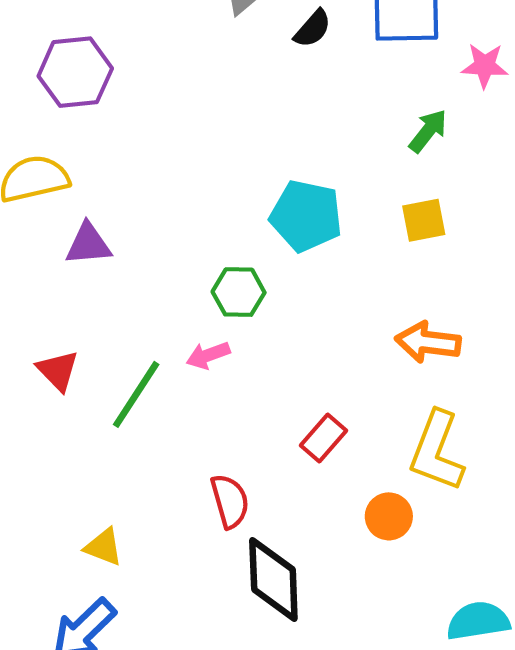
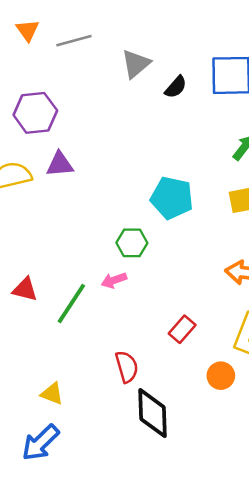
purple triangle: (88, 244) -> (60, 164), moved
red triangle: (58, 370) -> (25, 289), turned -32

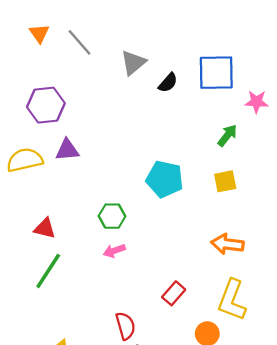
gray line: (74, 41) -> (80, 42), turned 64
green hexagon: (132, 243) -> (112, 216), moved
red triangle: (25, 289) -> (45, 228), moved
green line: (71, 303) -> (48, 271), moved

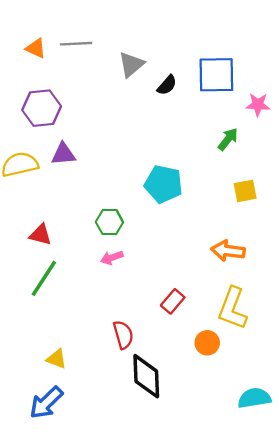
orange triangle: (39, 33) -> (36, 48), moved, turned -30
gray line: (80, 42) -> (76, 44), turned -52
yellow square: (225, 181) -> (245, 191), moved

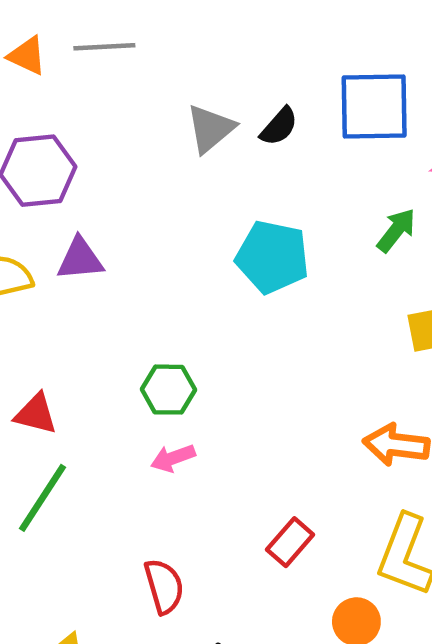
gray triangle: (131, 64) -> (210, 129), moved
cyan pentagon: (164, 184) -> (272, 257), moved
red semicircle: (123, 335) -> (164, 586), moved

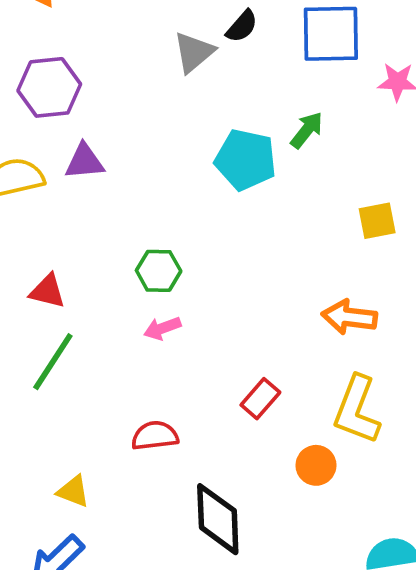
black semicircle: (279, 126) -> (242, 26), moved
green arrow: (396, 230) -> (307, 130), moved
red semicircle: (164, 586) -> (155, 436), turned -81

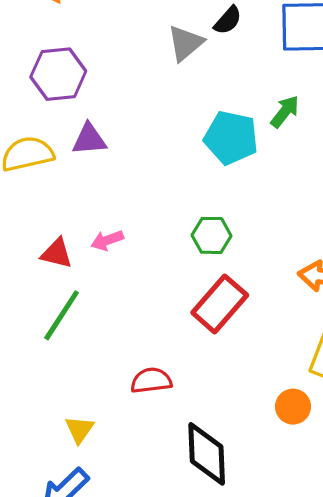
green hexagon: (159, 271) -> (212, 235), moved
pink arrow: (162, 328) -> (107, 240), moved
red rectangle: (260, 399) -> (220, 304), moved, size x1.6
yellow triangle: (73, 491) -> (79, 429), turned 44

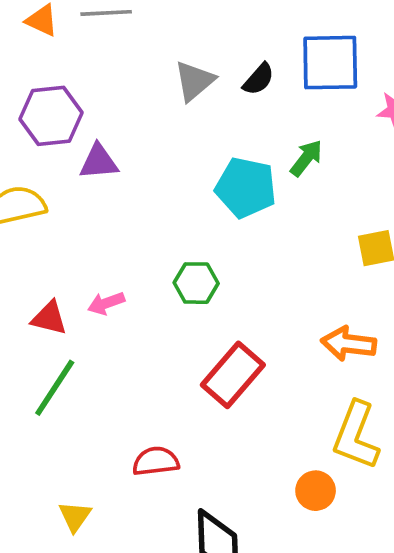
black semicircle: (228, 20) -> (259, 79), moved
purple triangle: (89, 139) -> (99, 162), moved
green hexagon: (212, 235) -> (196, 283), moved

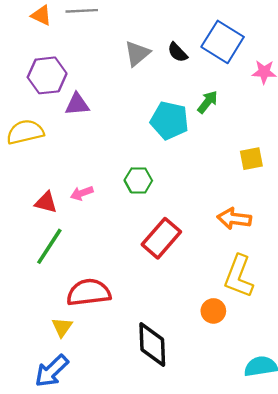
blue square: (330, 63) -> (223, 42), turned 33
black semicircle: (259, 79) -> (178, 52), turned 95
red semicircle: (156, 461) -> (89, 292), moved, size x1.5

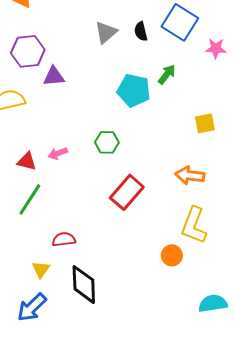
black semicircle: (178, 52) -> (141, 31), turned 30
red semicircle: (89, 292) -> (64, 239), size x0.6
black diamond: (152, 344) -> (84, 284), moved

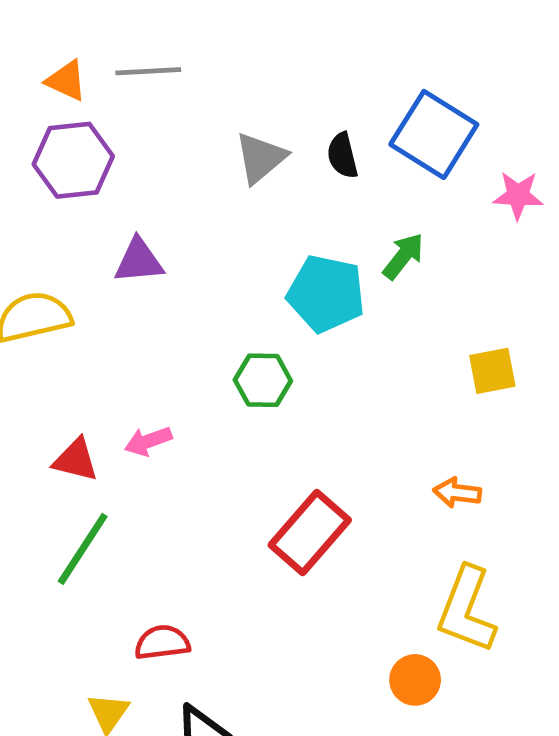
purple hexagon: (28, 51) -> (73, 160), moved
green hexagon: (107, 142) -> (263, 380), moved
orange arrow: (190, 175) -> (457, 493), size x0.7

